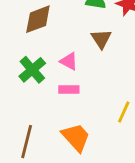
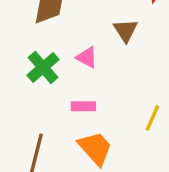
pink rectangle: (69, 89) -> (83, 106), moved

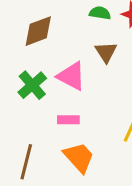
pink triangle: (87, 57) -> (71, 76), size x1.5

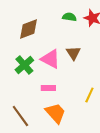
brown triangle: (106, 52) -> (73, 53), moved
brown line: (26, 162) -> (20, 116), turned -50

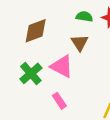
brown triangle: (73, 53) -> (80, 43), moved
pink rectangle: (48, 88) -> (59, 101), turned 56

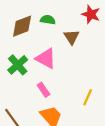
green semicircle: (84, 16) -> (48, 20), moved
brown triangle: (80, 43) -> (72, 37), moved

